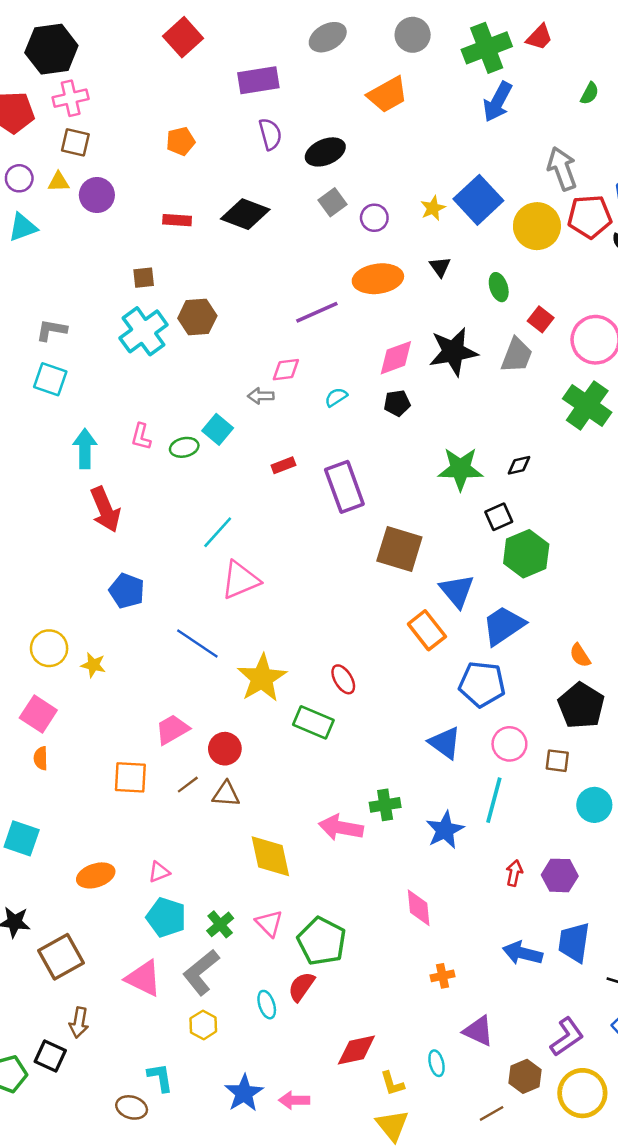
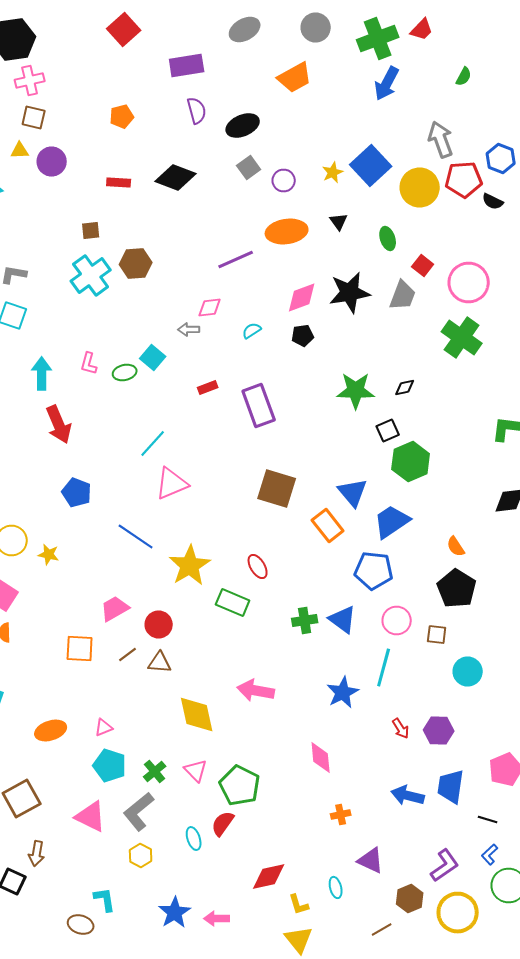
brown square: (399, 549) -> (277, 488), moved
green cross: (385, 805) -> (305, 620), moved
red arrow: (514, 873) -> (401, 728), turned 135

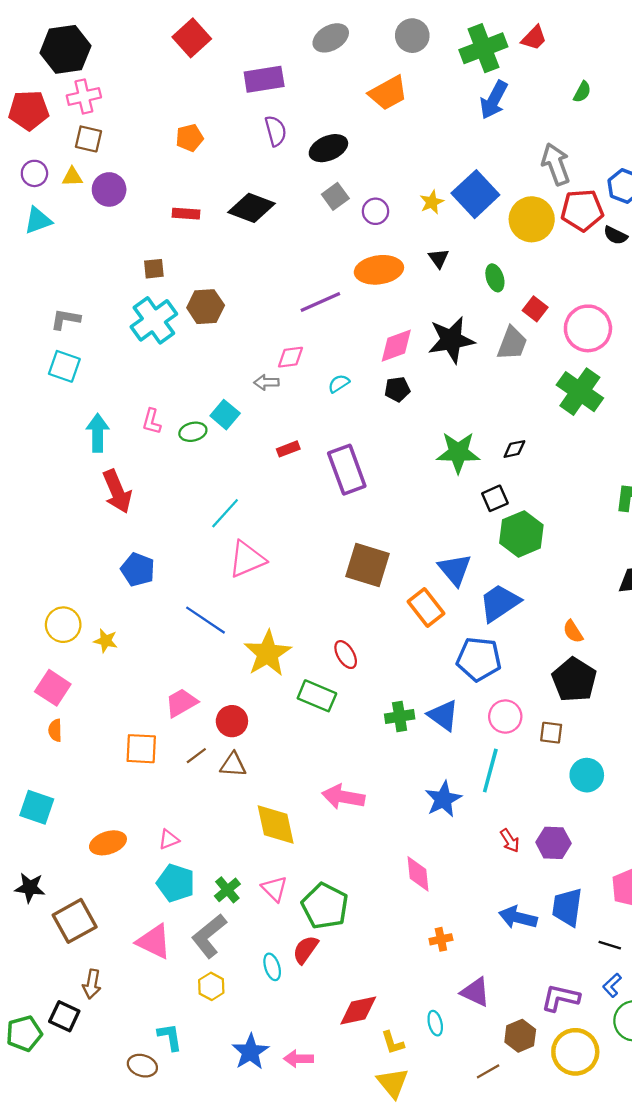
purple L-shape: (445, 866) -> (560, 998), turned -132

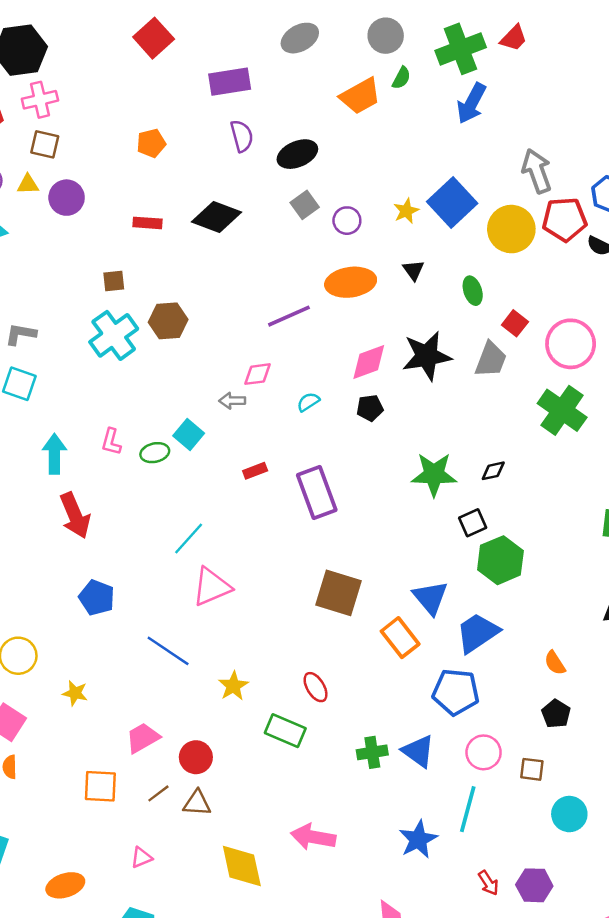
green semicircle: (582, 92) -> (401, 78), moved
yellow star: (106, 641) -> (75, 693), moved
yellow star: (268, 653) -> (233, 686), size x0.6
black pentagon: (574, 680) -> (556, 714), size x0.6
pink triangle: (169, 839) -> (141, 858), moved

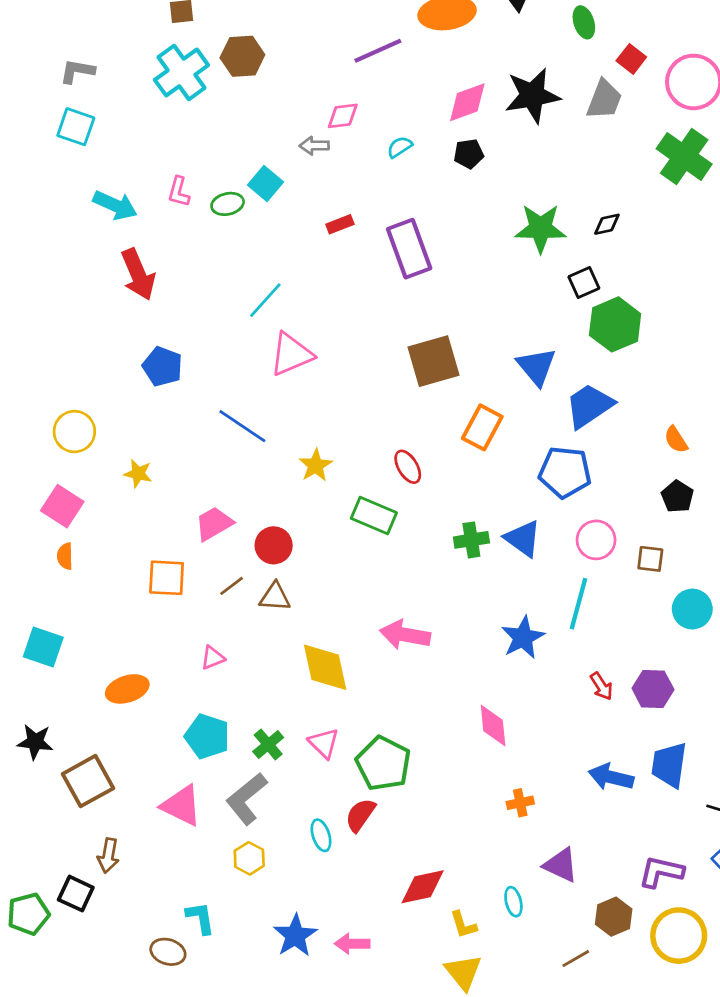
cyan arrow: (54, 454) -> (115, 205), turned 114
brown square: (338, 593) -> (433, 361), turned -33
orange rectangle: (400, 638) -> (482, 427), moved, turned 66

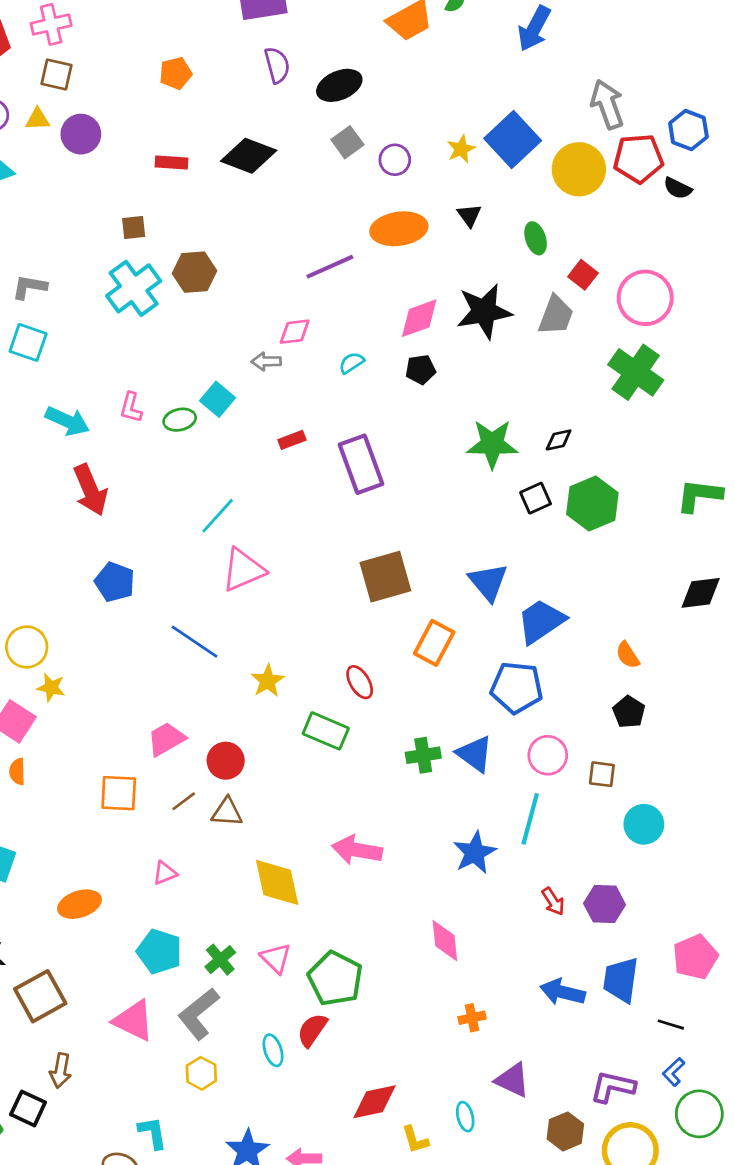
green hexagon: (615, 324) -> (592, 504), moved
yellow star: (138, 474) -> (51, 688), moved

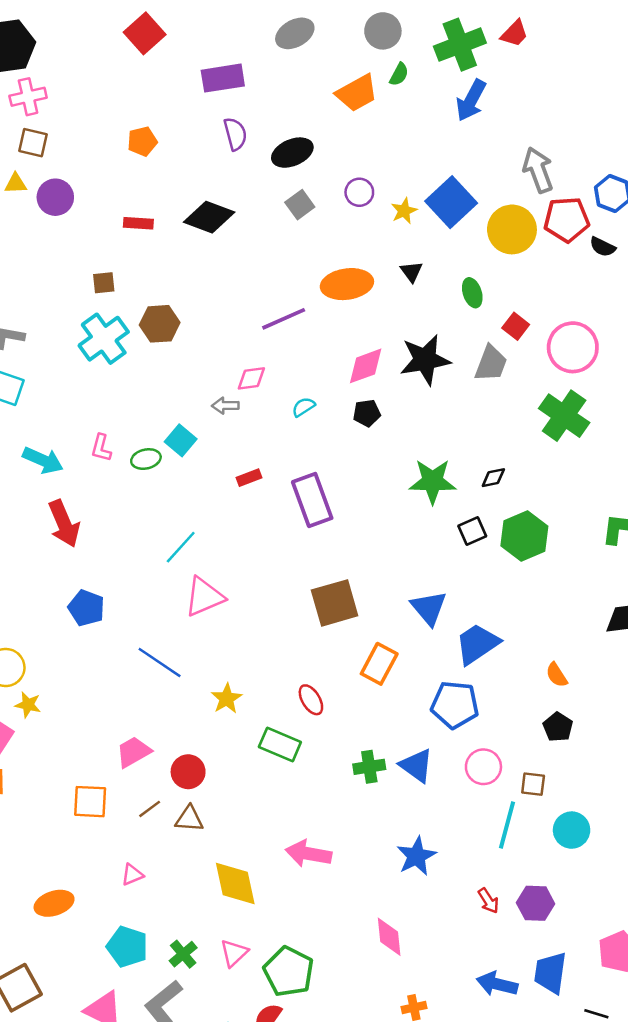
purple circle: (395, 160) -> (359, 192), moved
cyan line: (530, 819) -> (507, 825), moved
pink triangle: (276, 958) -> (234, 953), turned 32

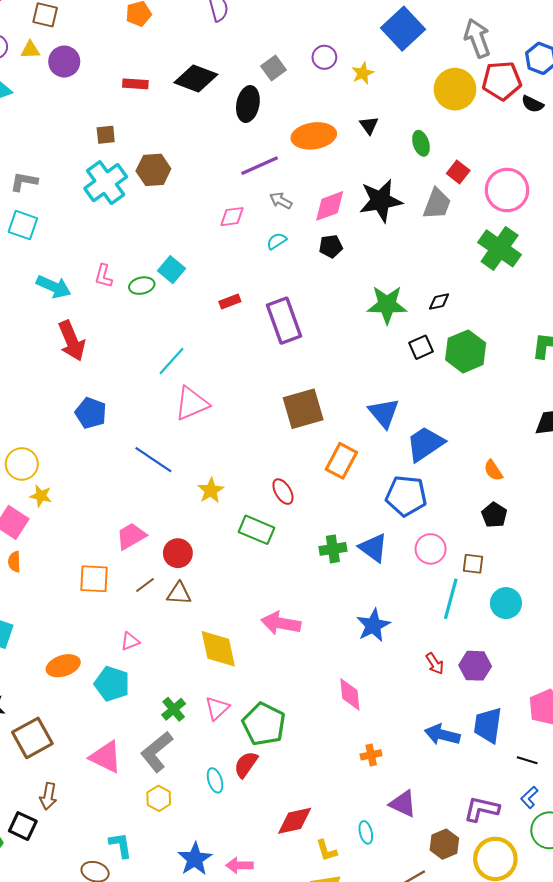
black ellipse: (292, 153) -> (248, 104), moved, turned -56
blue square: (451, 202) -> (403, 29), moved
gray arrow: (225, 406) -> (281, 201), moved, turned 30
cyan pentagon: (127, 947) -> (112, 684), moved

